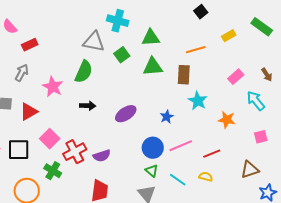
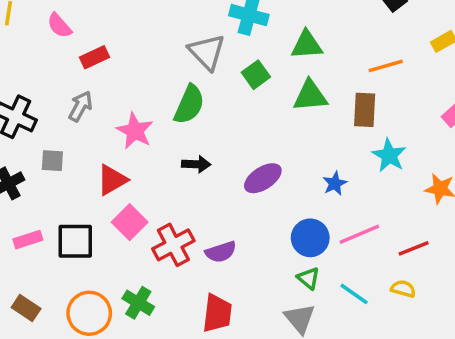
gray triangle: (94, 42) -> (207, 52), turned 35
red triangle: (29, 112) -> (112, 180), moved
green cross: (53, 171) -> (138, 303), moved

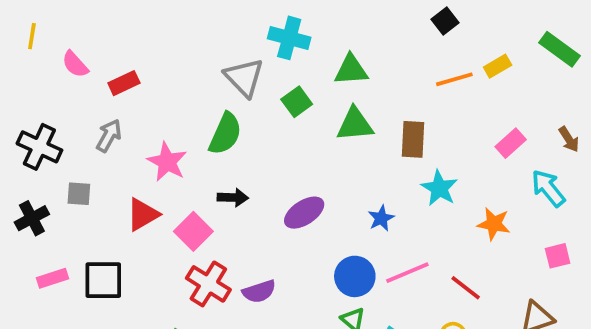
pink semicircle: (59, 26) -> (75, 64), moved
orange line: (386, 66) -> (454, 79), moved
pink square: (130, 222) -> (193, 231), moved
red cross: (173, 245) -> (208, 284), turned -30
red line: (414, 248) -> (466, 288), turned 60

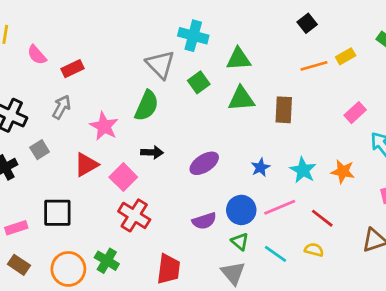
cyan star: (439, 188) -> (303, 170), moved
gray square: (79, 194) -> (40, 150), turned -36
pink rectangle: (53, 278) -> (16, 228), moved
purple semicircle: (259, 291) -> (204, 221), moved

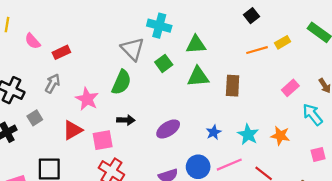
pink square: (123, 177) -> (103, 140), turned 35

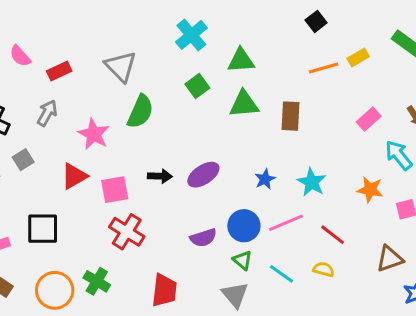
cyan cross: (159, 26) -> (191, 35), turned 35
gray triangle: (133, 49) -> (121, 67), moved
black arrow: (126, 120) -> (160, 176), moved
orange star: (280, 136) -> (370, 190), moved

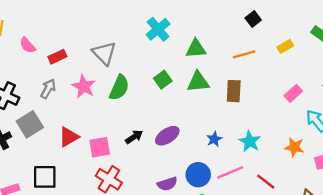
orange line: (324, 68) -> (244, 54), moved
green square: (197, 86) -> (163, 80), moved
pink star: (94, 134) -> (84, 86), moved
gray square: (23, 160) -> (30, 124), size x1.6
black arrow: (160, 176) -> (134, 137), turned -36

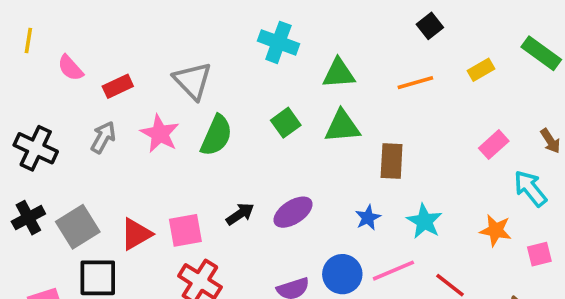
cyan cross: (158, 29) -> (278, 42), turned -30
brown rectangle: (234, 91) -> (392, 161), moved
gray square: (30, 124) -> (78, 227), moved
red triangle: (69, 137) -> (136, 234), moved

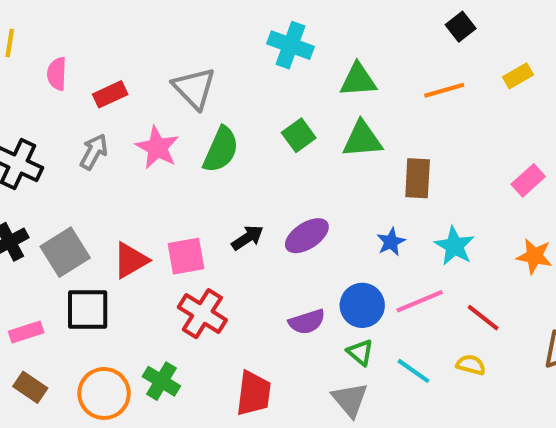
pink semicircle: (70, 68) -> (57, 74), turned 44
pink rectangle: (494, 145) -> (528, 180), moved

